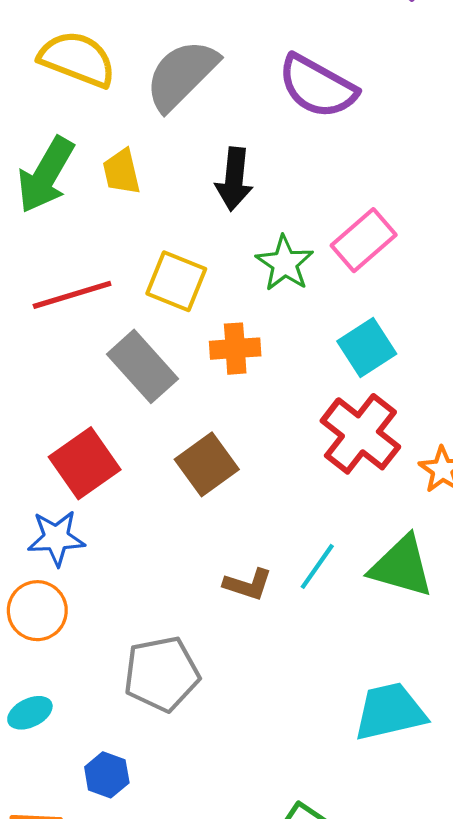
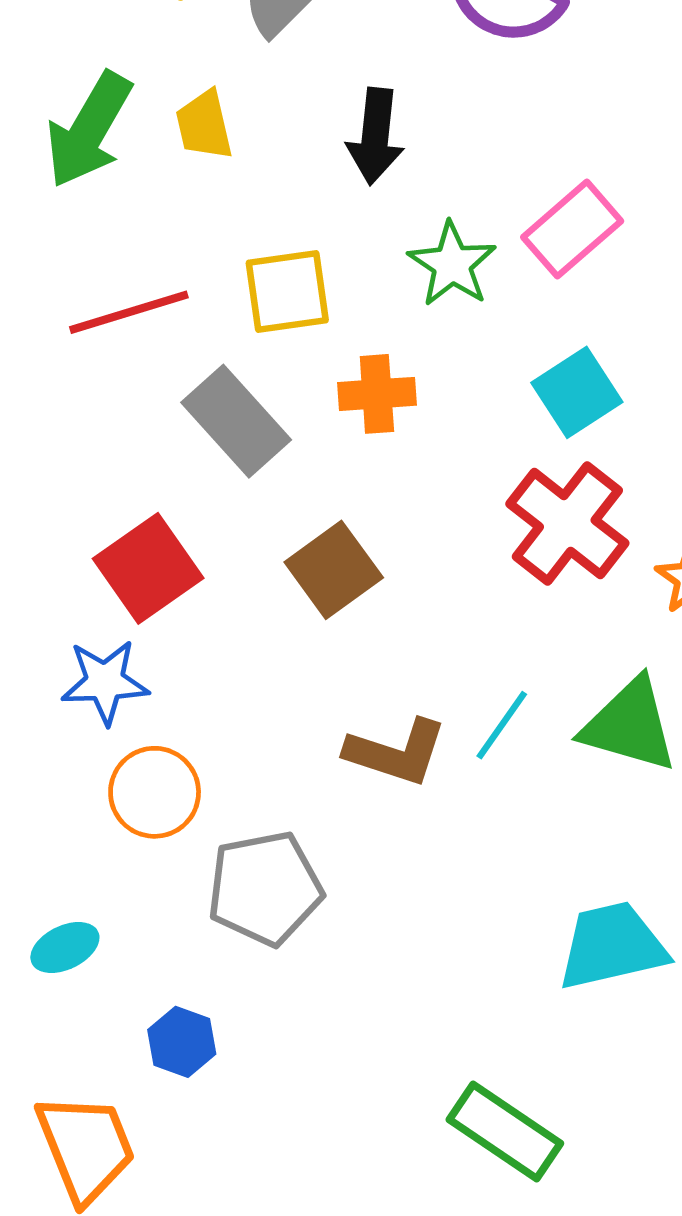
yellow square: (176, 281) -> (287, 292), turned -30
brown L-shape: (248, 584) -> (396, 752), size x1.4
orange circle: (37, 611) -> (155, 792), moved

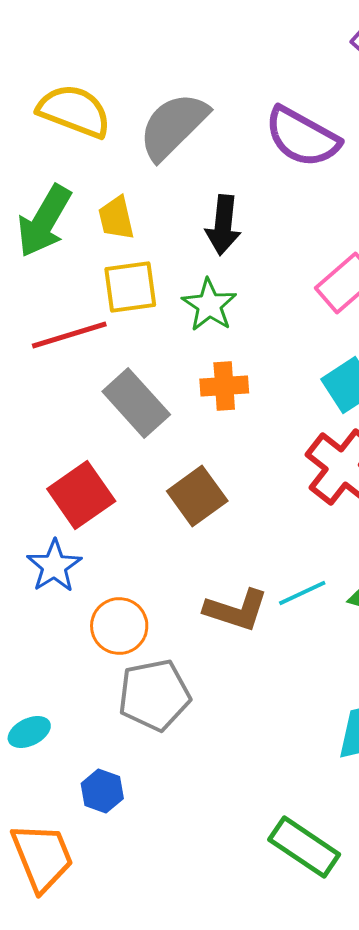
green star: (452, 264) -> (209, 305), moved
yellow square: (287, 292) -> (130, 287), moved
blue star: (105, 682) -> (54, 566), turned -30
cyan line: (502, 725) -> (302, 593), turned 30
orange circle: (155, 792) -> (119, 626), moved

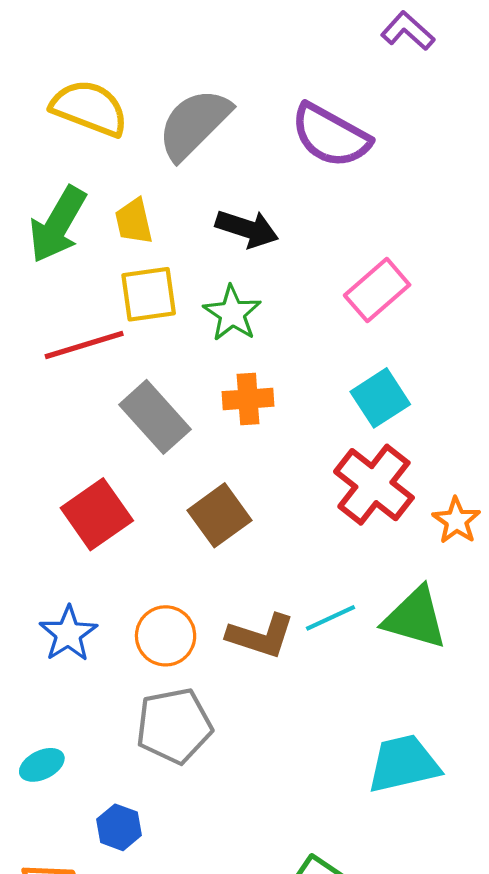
black arrow: (223, 225) -> (247, 229), turned -78
blue star: (54, 566) -> (68, 634), moved
orange circle: (119, 626) -> (166, 636), moved

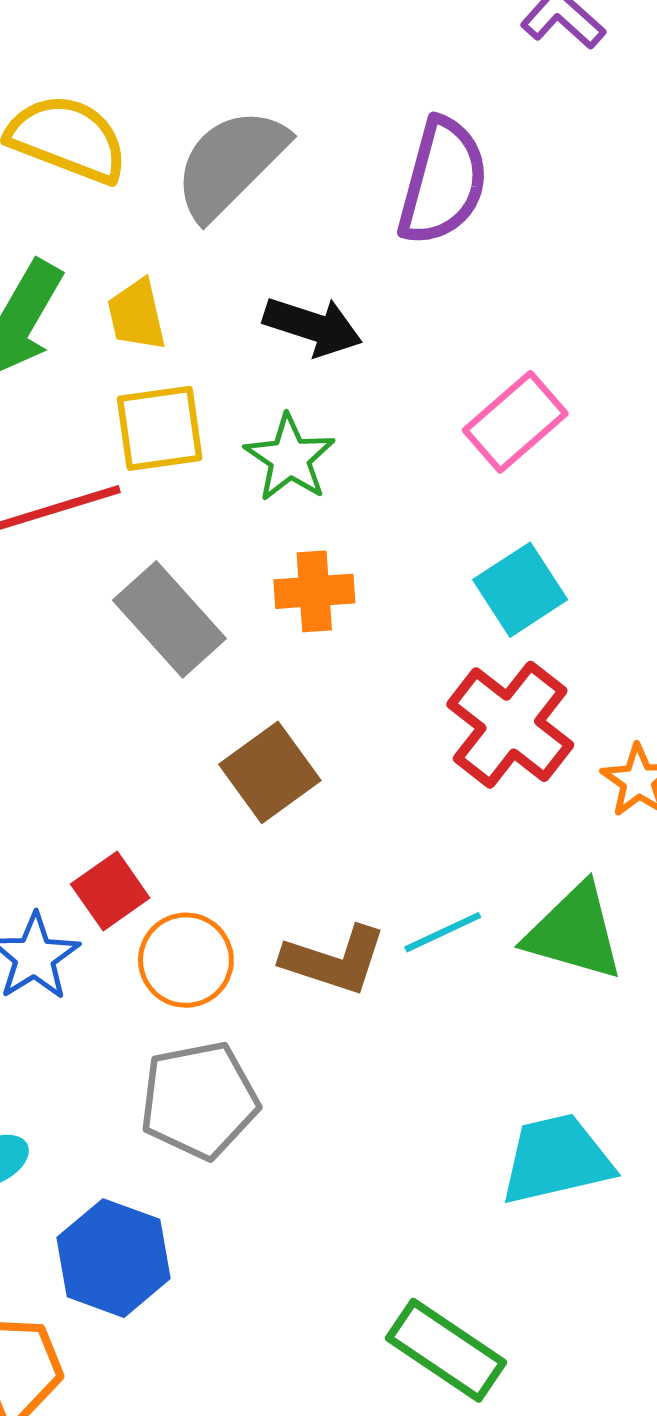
purple semicircle: (331, 136) -> (443, 181), turned -104
red square: (97, 514) -> (110, 891), moved, size x0.7
blue hexagon: (119, 827) -> (113, 1258), size x1.6

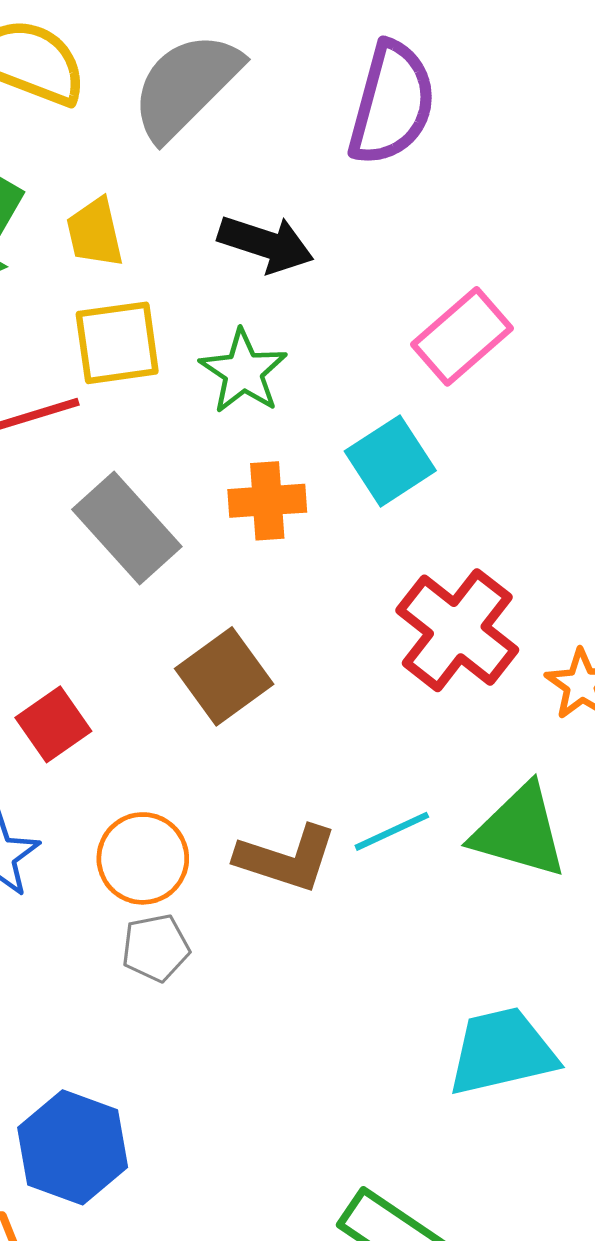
cyan square: (520, 590) -> (390, 461), moved
red square: (110, 891) -> (53, 724), moved
gray pentagon: (199, 1100) -> (156, 948), moved, size x0.6

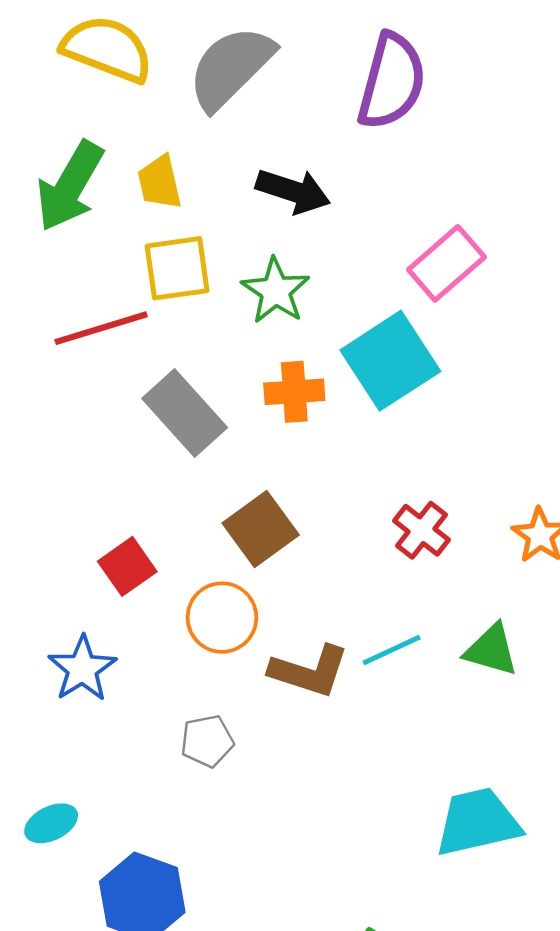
cyan square: (390, 461) -> (390, 361), size x1.4
red cross: (457, 630) -> (422, 530), moved, size x0.6
green triangle: (520, 831) -> (491, 650), size x0.7
orange circle: (143, 858) -> (222, 618), moved

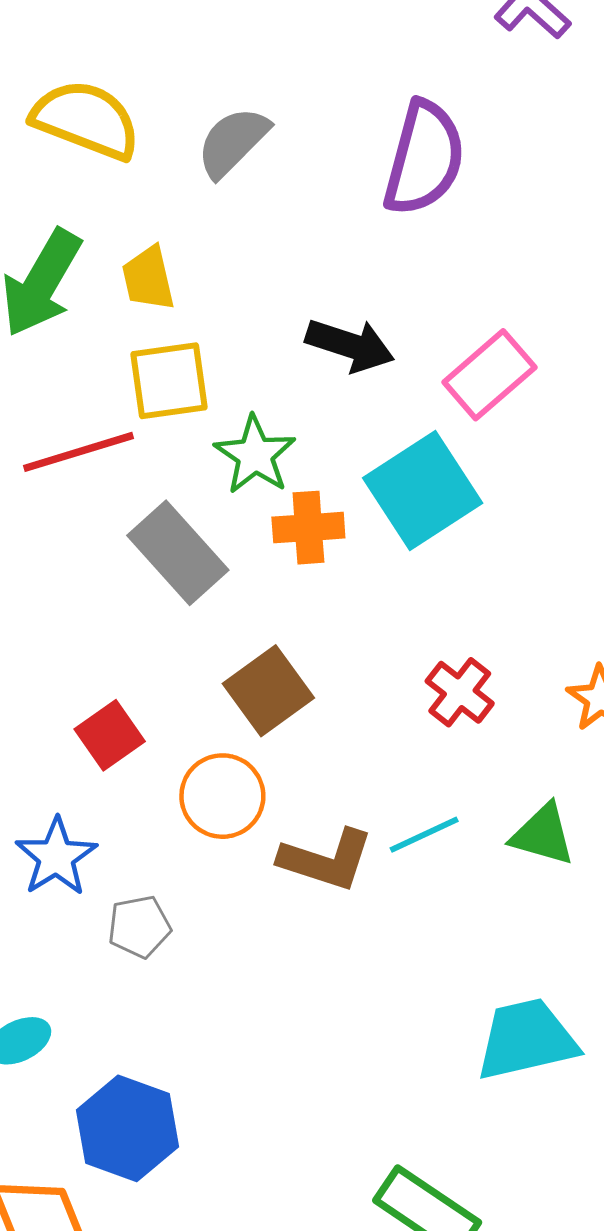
gray semicircle: (231, 68) -> (233, 142), size x0.7
black arrow: (293, 191) -> (350, 345), moved
green star: (276, 291) -> (255, 455), moved
gray pentagon: (207, 741) -> (139, 927), moved

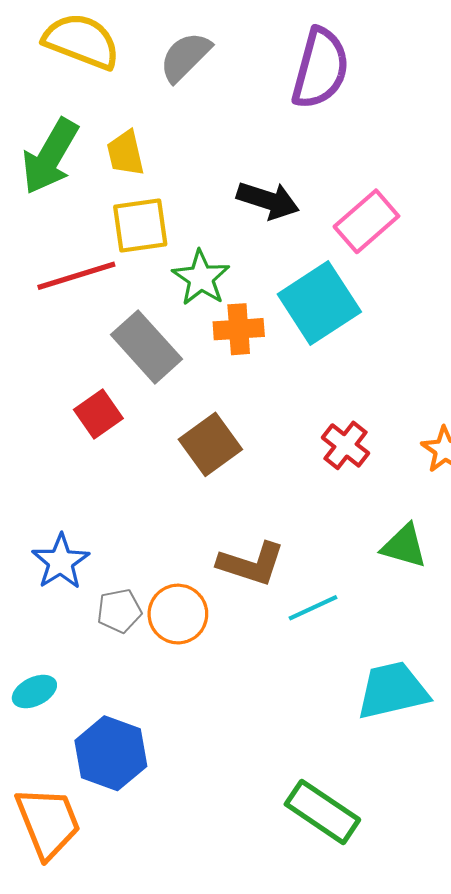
red square: (110, 735) -> (98, 414), moved
orange circle: (222, 796) -> (178, 614), moved
cyan line: (424, 835) -> (313, 608), moved

